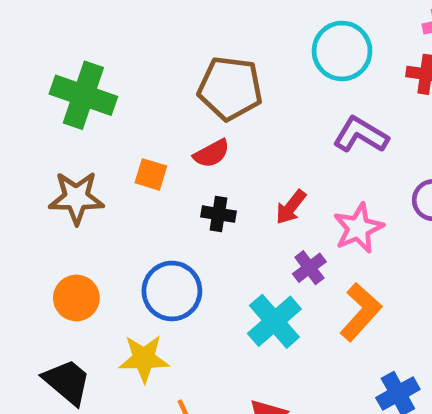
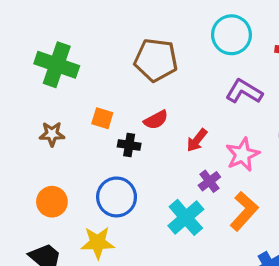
red semicircle: (212, 154) -> (156, 120), moved
brown star: (76, 198) -> (52, 134), size x0.7
black cross: (219, 214) -> (129, 145), moved

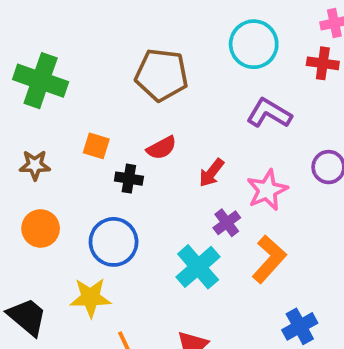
orange circle: (52, 202) -> (41, 228), moved

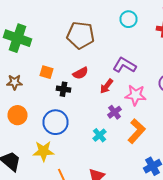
cyan circle: (254, 44) -> (128, 19), size x0.7
purple L-shape: (269, 113) -> (124, 65), moved
pink star: (267, 190) -> (136, 95), turned 30
cyan cross: (198, 267) -> (100, 135), size x0.6

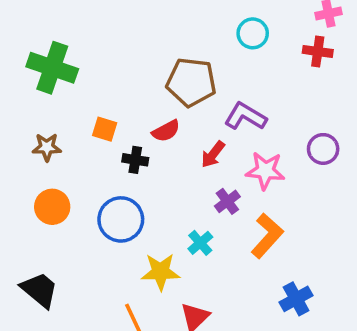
brown pentagon: (80, 35) -> (191, 82), moved
yellow star: (44, 151) -> (161, 272), moved

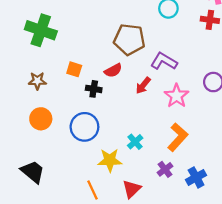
pink star: (265, 171) -> (176, 96), turned 30
purple cross: (227, 201) -> (165, 169), moved

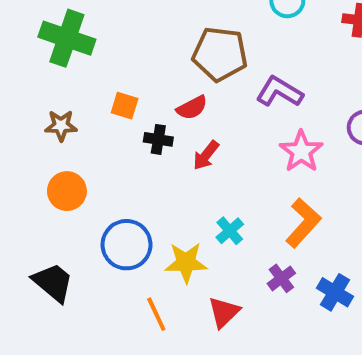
red arrow: (143, 85) -> (206, 155), moved
blue circle: (84, 127) -> (127, 245), moved
blue cross: (196, 177) -> (335, 292), turned -30

